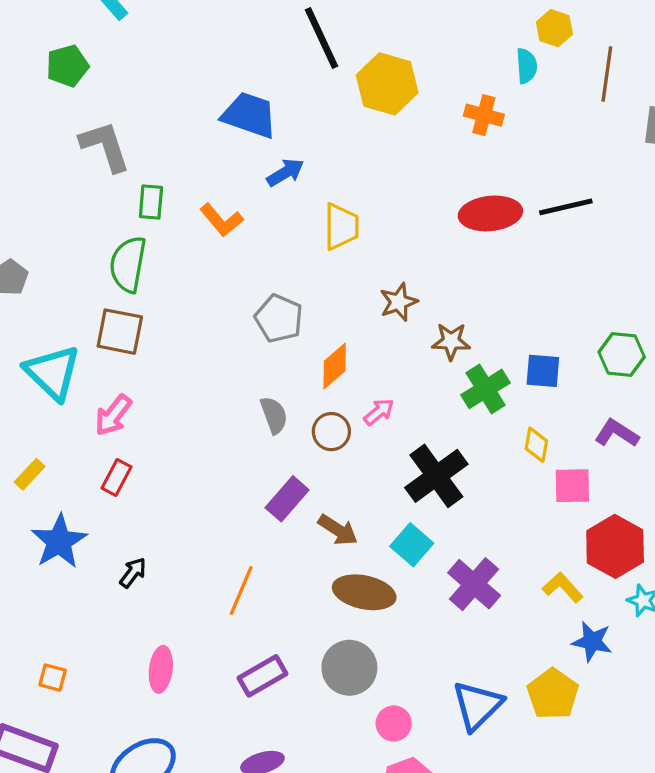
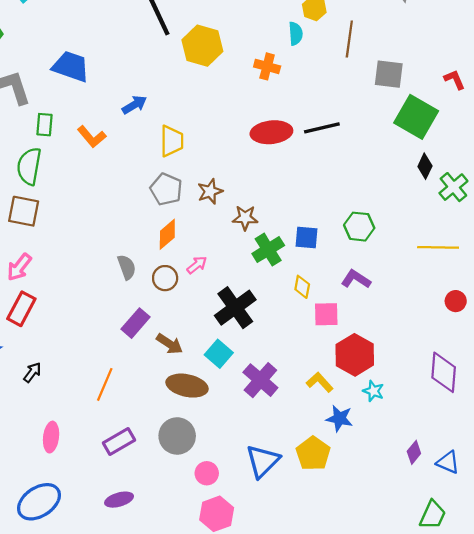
blue trapezoid: (249, 115) -> (71, 66), moved
gray pentagon: (279, 318) -> (166, 189), moved
red rectangle: (117, 478) -> (21, 309), size x1.4

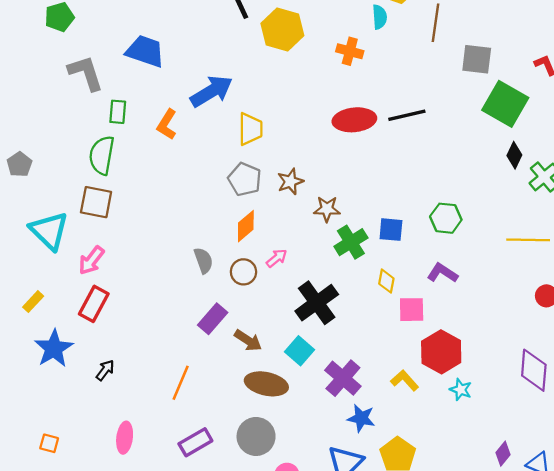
blue arrow: (134, 105) -> (211, 91), size x1.6
orange L-shape: (92, 137) -> (167, 124), turned 72
blue star: (339, 418) -> (361, 418), moved

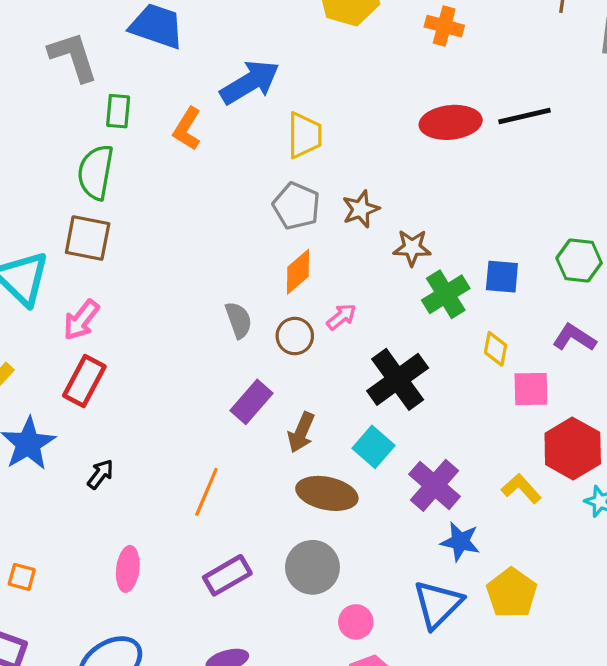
brown arrow: (248, 340) -> (301, 432), turned 80

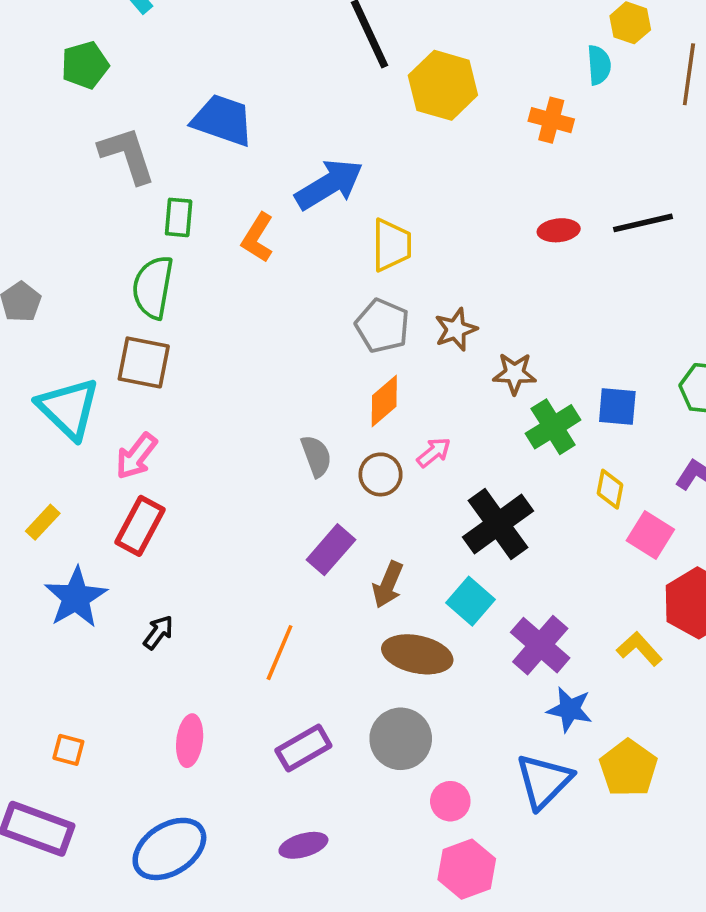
red ellipse: (451, 122) -> (559, 230), size x0.6
pink square: (531, 389) -> (650, 535), turned 33

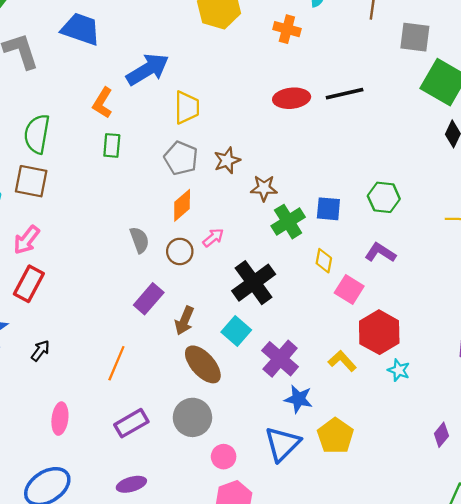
green rectangle: (179, 217) -> (112, 145), moved
red ellipse: (559, 230) -> (292, 98), size x1.4
brown ellipse: (417, 654) -> (203, 364), turned 36

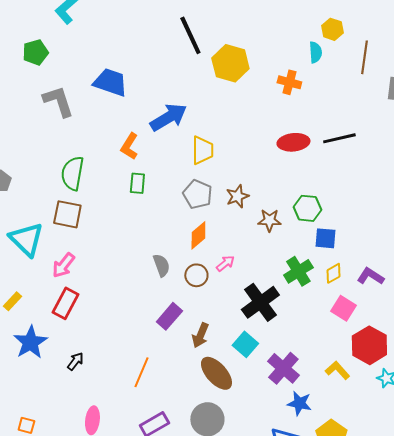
green hexagon: (384, 197) -> (307, 208), moved
green cross: (288, 222) -> (298, 271), moved
yellow diamond: (324, 261) -> (333, 273), moved, turned 50

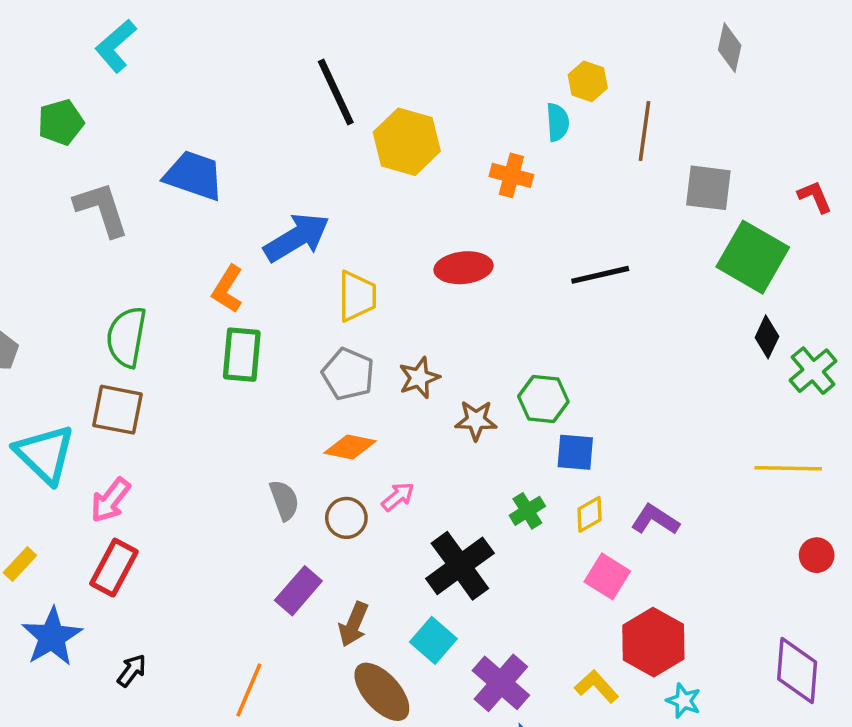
red ellipse: (293, 142) -> (464, 268), moved
green rectangle: (137, 183) -> (242, 355), size x1.4
orange diamond: (198, 235) -> (350, 447), turned 52
green cross: (298, 271) -> (527, 511), size x0.7

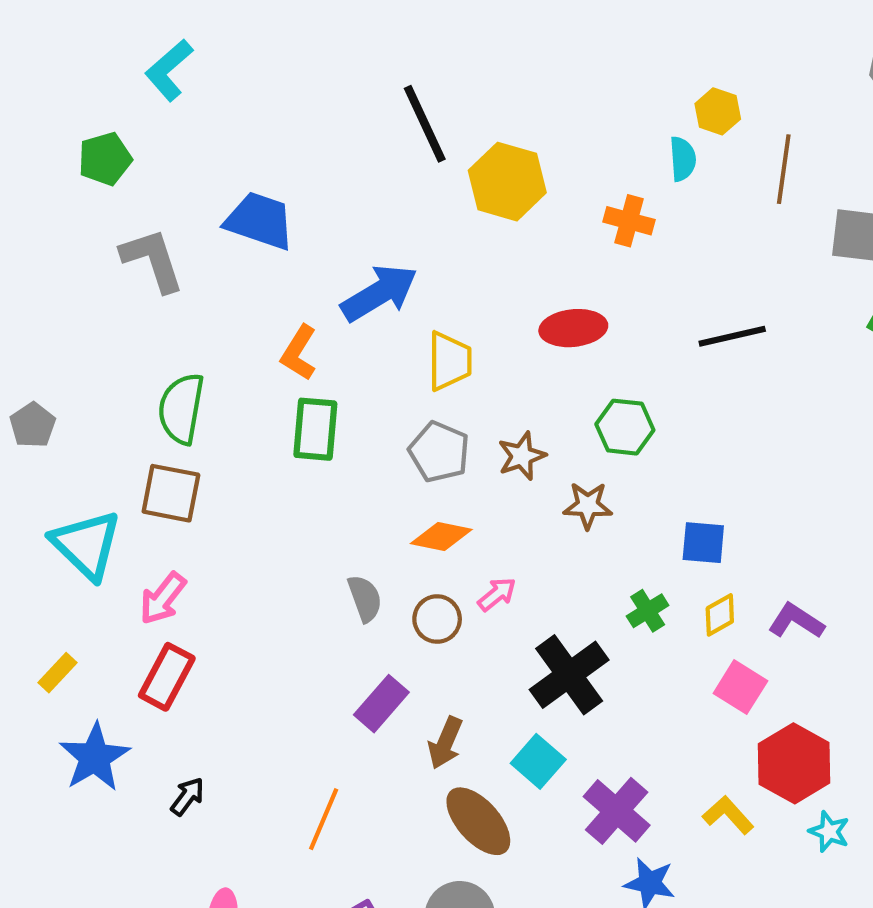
green hexagon: (543, 399) -> (625, 427), moved

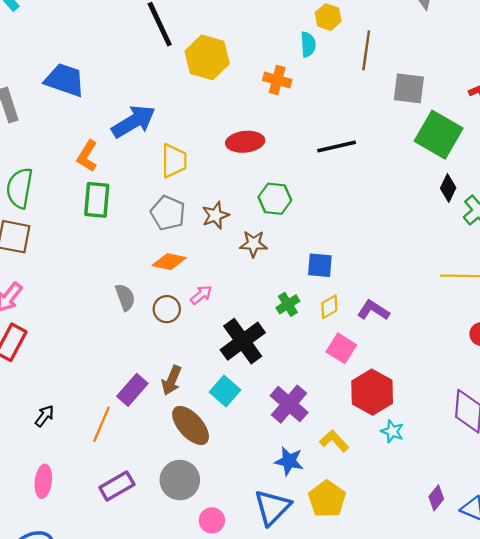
purple rectangle: (381, 704) -> (132, 390), moved
black arrow: (187, 796) -> (44, 416), moved
purple cross: (617, 811) -> (289, 404), moved
yellow L-shape: (728, 815) -> (334, 441), moved

